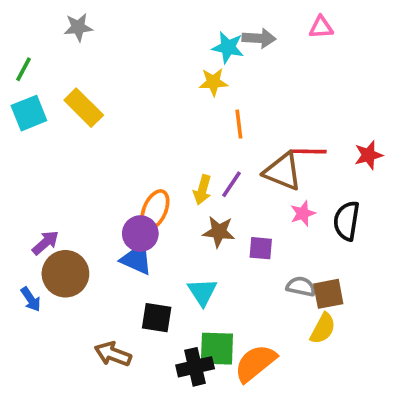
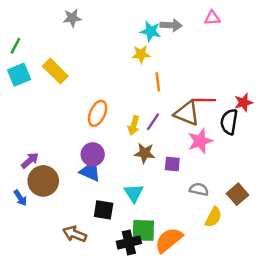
gray star: (78, 27) -> (72, 18), moved
orange ellipse: (155, 210) -> (98, 113), moved
pink star: (303, 213) -> (200, 141), size x1.5
black semicircle: (347, 221) -> (229, 122), moved
brown square: (328, 294) -> (238, 194), moved, turned -30

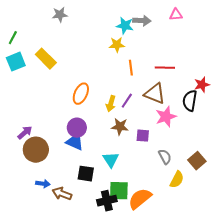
red line: (204, 100) -> (165, 68), moved
gray semicircle: (199, 189) -> (165, 157), turned 49
blue arrow: (20, 198) -> (43, 184), moved, turned -48

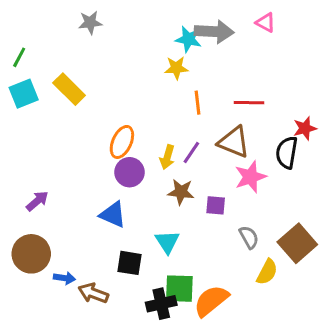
pink triangle: (176, 15) -> (266, 23), turned 32
gray arrow: (142, 21) -> (214, 32), size x1.4
purple circle: (77, 128) -> (129, 172), moved
brown circle: (36, 150) -> (31, 254), moved
brown square: (197, 161) -> (297, 243), size x1.4

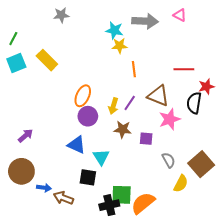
cyan star: (188, 39) -> (114, 30), moved
red line: (249, 103) -> (184, 69), moved
cyan triangle: (167, 242) -> (101, 157), moved

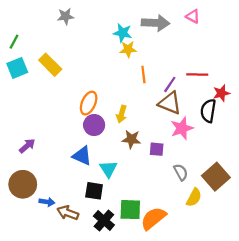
purple line: (130, 103) -> (170, 84), moved
black cross: (109, 205) -> (104, 220), moved, turned -36

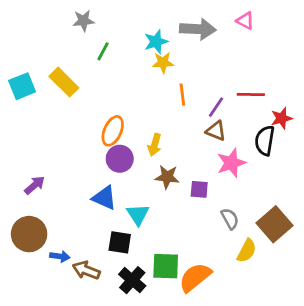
cyan star: (123, 33) -> (156, 42), turned -30
green line: (14, 42) -> (103, 51), moved
brown triangle: (170, 103) -> (216, 131), size x0.7

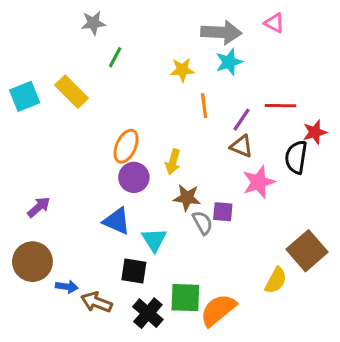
cyan star: (156, 42) -> (229, 62), moved
gray semicircle: (230, 219) -> (203, 223), moved

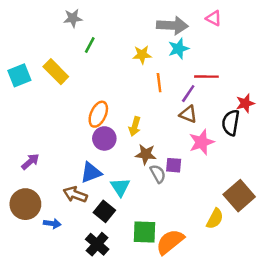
red line: (281, 106) -> (206, 77), moved
blue triangle: (117, 221) -> (91, 173), turned -45
black square: (134, 271) -> (104, 211), turned 30
brown arrow: (96, 302) -> (75, 194), moved
black cross: (148, 313) -> (97, 244), moved

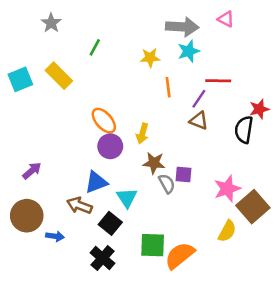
gray star: (73, 18) -> (51, 23), moved, turned -30
orange ellipse: (98, 114) -> (104, 121), turned -65
pink star: (202, 142) -> (227, 189), moved

